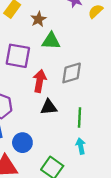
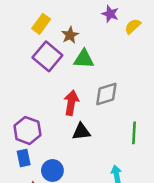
purple square: (18, 56) -> (47, 56), moved, turned 30
green line: (80, 117) -> (134, 133), moved

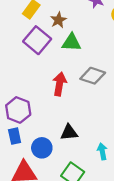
gray diamond: (106, 94) -> (93, 76), turned 35
black triangle: (81, 132) -> (69, 132), moved

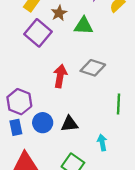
green triangle: (71, 43) -> (83, 26), moved
blue circle: (42, 148) -> (43, 123), moved

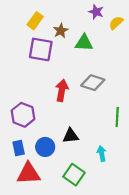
purple square: (38, 33) -> (41, 49), turned -30
blue circle: (43, 123) -> (45, 147), moved
blue rectangle: (16, 127) -> (19, 148), moved

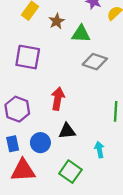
purple square: (41, 49) -> (28, 57), moved
gray diamond: (93, 83) -> (95, 62), moved
red arrow: (62, 90) -> (58, 99), moved

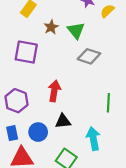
brown star: (57, 21) -> (51, 27), moved
green triangle: (81, 34) -> (76, 30), turned 48
cyan arrow: (99, 150) -> (93, 139), size x1.5

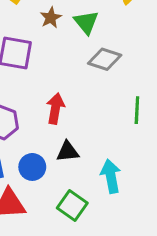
green line: (108, 103) -> (137, 110), moved

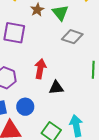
black triangle: (68, 152) -> (56, 88), moved
cyan arrow: (111, 176) -> (76, 126), moved

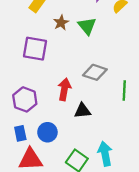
gray diamond: (72, 37) -> (95, 72), moved

